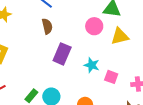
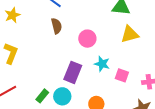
pink circle: (94, 26) -> (87, 39), moved
purple rectangle: (62, 54) -> (73, 72), moved

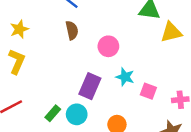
yellow star: (12, 15) -> (19, 29), moved
yellow triangle: (130, 34) -> (171, 32), moved

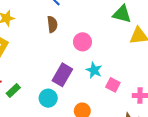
green rectangle: (53, 113) -> (13, 91), moved

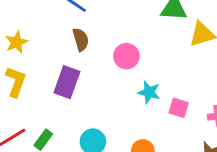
purple rectangle: (62, 75) -> (67, 82), moved

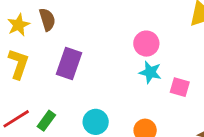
brown semicircle: (81, 39) -> (47, 20), moved
pink circle: (126, 56) -> (146, 44), moved

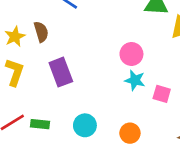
purple rectangle: (69, 64) -> (61, 72), turned -40
green rectangle: (46, 121) -> (40, 124), turned 60

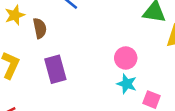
yellow star: (15, 37) -> (15, 15), moved

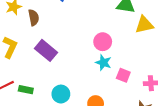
purple rectangle: (55, 69) -> (46, 50), turned -35

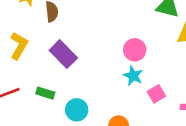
pink square: (123, 75) -> (156, 94), turned 32
green rectangle: (26, 90) -> (45, 93), moved

